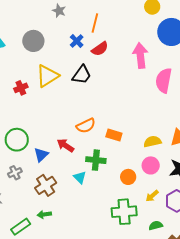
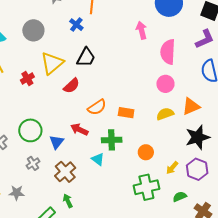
red semicircle: (100, 49) -> (72, 86), moved
pink arrow: (140, 56) -> (141, 30), size x0.7
pink circle: (151, 165) -> (165, 84), moved
green arrow: (44, 214) -> (68, 201), turned 80

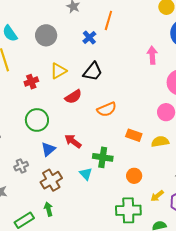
yellow triangle: (52, 63) -> (58, 71), size x0.7
orange semicircle: (97, 107) -> (107, 109), moved
orange rectangle: (126, 113) -> (134, 135), moved
green circle: (30, 130) -> (37, 120), moved

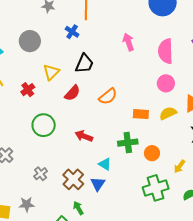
pink arrow: (152, 55) -> (128, 42), moved
blue triangle: (48, 149) -> (98, 184), moved
green cross: (103, 157) -> (128, 143), moved

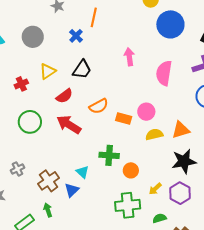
pink circle: (166, 83) -> (146, 112), moved
orange rectangle: (141, 114) -> (124, 119), moved
red arrow: (84, 136) -> (69, 125), moved, size x1.4

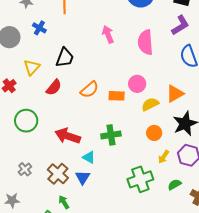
blue cross: (76, 36) -> (39, 28), moved
red arrow: (69, 125) -> (68, 136), moved
orange circle: (131, 170) -> (154, 133), moved

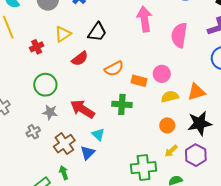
pink arrow: (108, 34) -> (144, 19), size x1.4
green cross: (111, 135) -> (122, 104), moved
gray star: (12, 200) -> (50, 112), moved

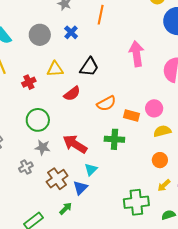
yellow triangle: (63, 34) -> (55, 69), turned 30
cyan triangle: (98, 134) -> (91, 169), turned 32
green arrow: (64, 173) -> (66, 208), moved, turned 64

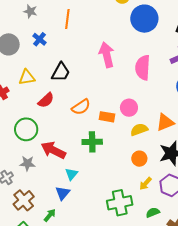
green circle: (38, 120) -> (26, 129), moved
gray star: (43, 147) -> (27, 163), moved
brown cross: (57, 179) -> (24, 200), moved

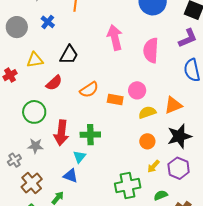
green cross: (92, 142) -> (90, 135), moved
red arrow: (53, 150) -> (61, 133), turned -110
blue triangle: (63, 193) -> (71, 176), turned -49

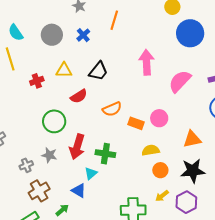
pink semicircle: (151, 50) -> (180, 81), turned 30
yellow semicircle: (147, 112) -> (151, 150), moved

